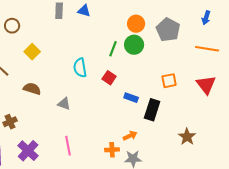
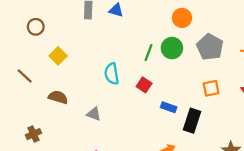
orange circle: (136, 24) -> (182, 18), moved
gray pentagon: (168, 30) -> (210, 47), moved

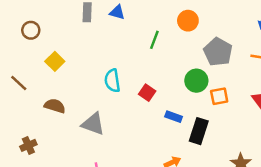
green circle: (172, 48) -> (196, 81), moved
green line: (148, 53) -> (154, 40), moved
gray triangle: (94, 114) -> (93, 124), size x1.5

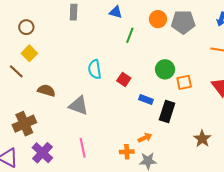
blue triangle: (117, 12) -> (116, 12), moved
gray pentagon: (218, 52) -> (183, 22), moved, turned -30
yellow square: (55, 61) -> (29, 53), moved
brown cross: (28, 145) -> (24, 124), size x1.6

